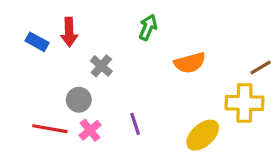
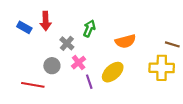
green arrow: (148, 27) -> (89, 28), moved
brown line: (261, 68) -> (172, 44), turned 48
pink cross: (90, 130) -> (79, 63), moved
yellow ellipse: (203, 135) -> (113, 72), moved

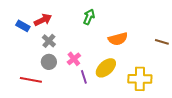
red arrow: (46, 21) -> (43, 20), turned -114
green arrow: (89, 28) -> (89, 17), moved
gray cross: (67, 43) -> (49, 41), moved
yellow cross: (162, 68) -> (140, 79), moved

